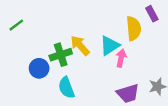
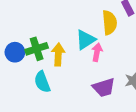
yellow arrow: (80, 46) -> (58, 54), moved, turned 45
blue circle: (39, 68) -> (15, 52), moved

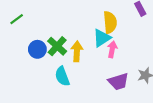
yellow semicircle: (110, 23) -> (110, 22), moved
green cross: (37, 49) -> (57, 46), turned -30

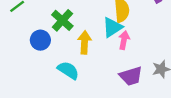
green cross: (57, 46) -> (62, 20), moved
cyan semicircle: (62, 76) -> (68, 70), turned 144

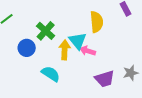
cyan triangle: (112, 27) -> (78, 41), moved, turned -36
pink arrow: (124, 40) -> (88, 51), moved, turned -84

